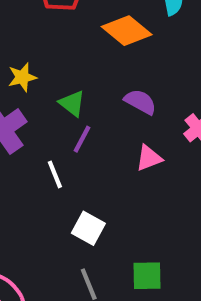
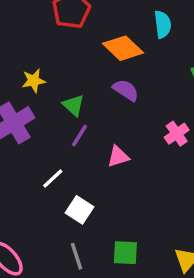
purple semicircle: (140, 102) -> (126, 90), moved
pink triangle: (149, 158) -> (118, 157), moved
white line: (55, 174) -> (53, 178), moved, turned 65

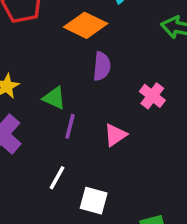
purple semicircle: (126, 90) -> (102, 66), turned 80
pink cross: (177, 134) -> (152, 96), moved

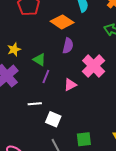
pink cross: (152, 96) -> (94, 66), size x1.6
white line: (57, 178) -> (35, 104), turned 48

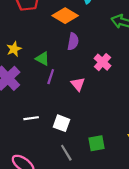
pink cross: (94, 66) -> (102, 62), size x0.7
pink triangle: (70, 85) -> (78, 84), turned -40
white line: (35, 104) -> (31, 118), moved

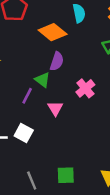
green triangle: (42, 59) -> (42, 80), moved
white square: (61, 123) -> (24, 133), moved

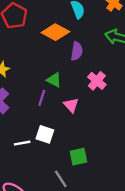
purple semicircle: (57, 61) -> (77, 51), moved
green square: (66, 175) -> (78, 157), moved

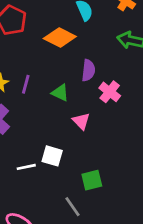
purple semicircle: (77, 51) -> (88, 70), moved
purple line: (42, 98) -> (26, 84), moved

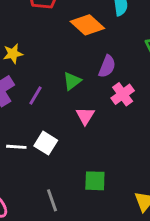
purple line: (26, 84) -> (35, 95), moved
green triangle: (60, 93) -> (72, 81), turned 42
green square: (92, 180) -> (95, 181), moved

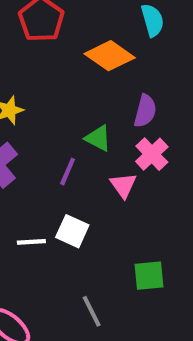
green triangle: (72, 81) -> (98, 138), turned -48
pink cross: (123, 94) -> (152, 154), moved
purple line: (35, 95) -> (68, 171), moved

